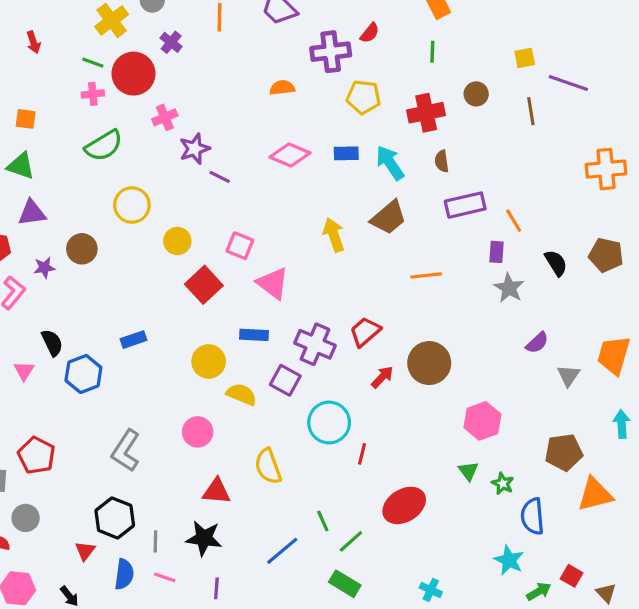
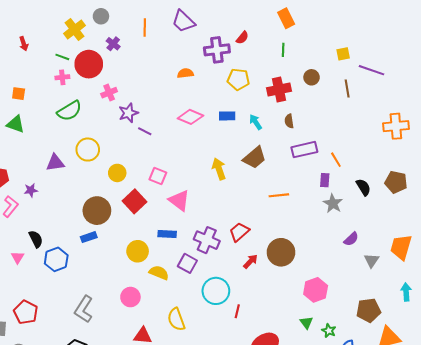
cyan arrow: (390, 163) -> (256, 122), size x0.7
purple triangle: (32, 213) -> (55, 163), moved
brown circle: (82, 249) -> (97, 211), moved, size x1.4

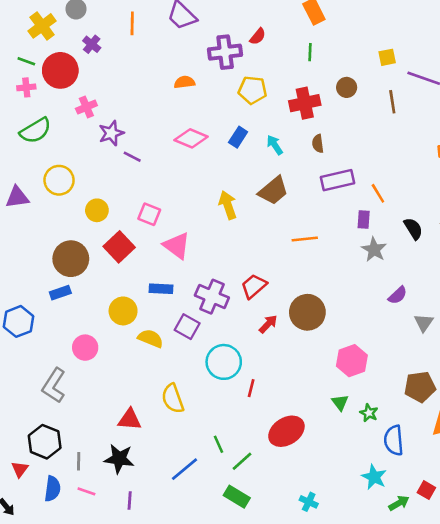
blue rectangle: (227, 116) -> (238, 137), turned -56
pink circle: (130, 297) -> (85, 348), moved

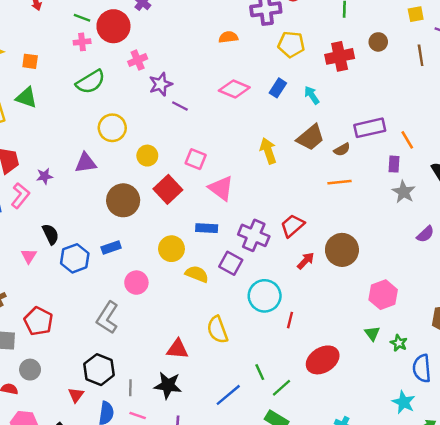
brown semicircle: (318, 144) -> (342, 150), moved, turned -112
purple triangle: (17, 197) -> (86, 163), moved
blue rectangle: (60, 293) -> (111, 247), moved

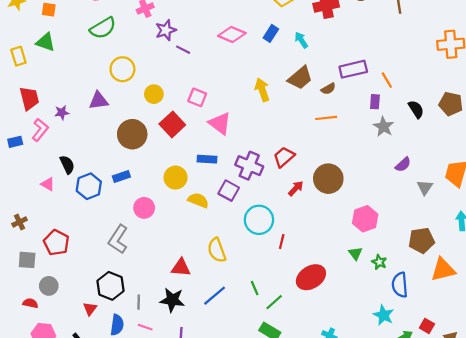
pink triangle: (29, 256) -> (48, 184), turned -32
blue line: (228, 395) -> (215, 296), moved

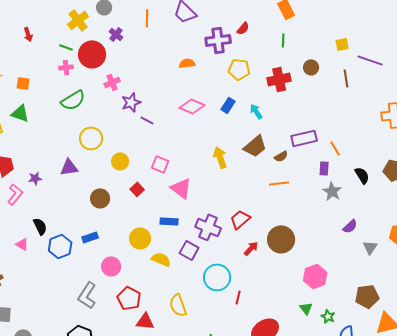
red square: (172, 124) -> (137, 189), size x0.6
brown circle: (132, 134) -> (100, 198), size x0.7
red pentagon: (56, 243) -> (129, 298), moved

